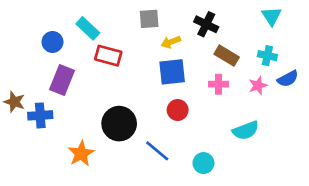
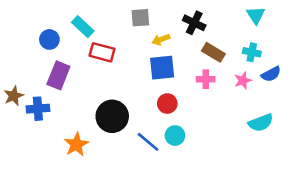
brown star: (14, 102) -> (14, 96), turned 30
cyan semicircle: (246, 130) -> (261, 123), moved
cyan circle: (203, 163) -> (175, 136), moved

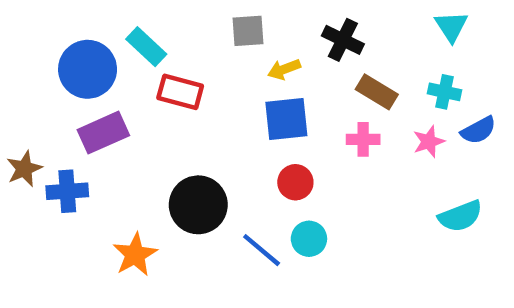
blue circle: (49, 39) -> (88, 69), size x1.6
purple rectangle: (58, 75) -> (103, 133), turned 44

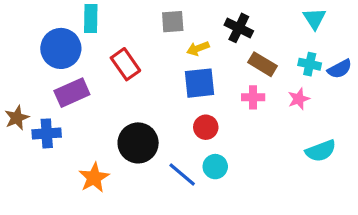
cyan rectangle: (146, 47) -> (91, 19), moved, turned 48
red rectangle: (180, 92) -> (125, 64), turned 40
blue semicircle: (478, 130) -> (340, 69), moved

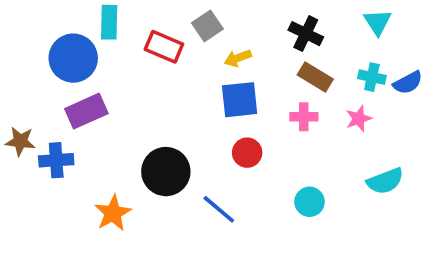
gray square: (173, 22) -> (207, 26), turned -30
black cross: (239, 28) -> (306, 34), moved
red rectangle: (125, 64) -> (164, 47), moved, turned -32
brown star: (17, 118) -> (20, 141), turned 30
cyan circle: (215, 167) -> (310, 202), moved

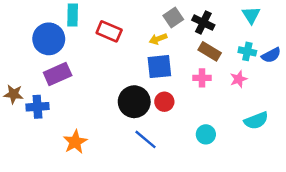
gray square: (207, 26) -> (173, 18), moved
black circle: (166, 172) -> (134, 102), moved

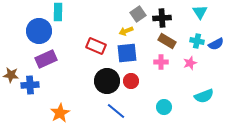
black cross: (203, 23) -> (162, 18), turned -30
red rectangle: (109, 31) -> (96, 46), moved

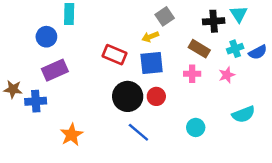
black cross: (162, 18) -> (214, 21), moved
blue circle: (39, 31) -> (46, 37), size x0.7
cyan cross: (197, 41) -> (235, 49), turned -32

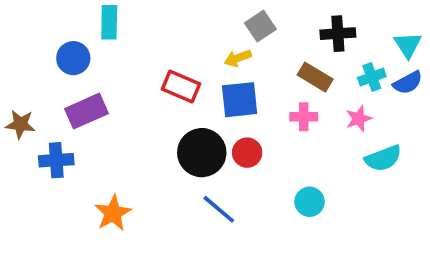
cyan triangle: (239, 14) -> (408, 45), moved
brown star: (13, 89) -> (20, 124), moved
cyan semicircle: (243, 114) -> (383, 158), moved

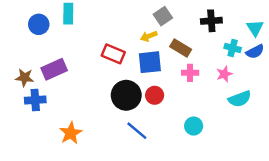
blue circle: (73, 58) -> (39, 24), moved
brown rectangle: (315, 77) -> (181, 48), moved
cyan cross: (372, 77) -> (233, 48), turned 35
brown star: (20, 124) -> (25, 78), moved

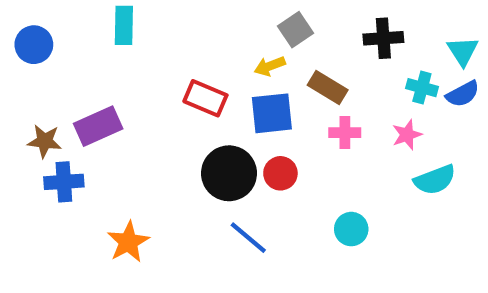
blue circle: (39, 24) -> (34, 45), moved

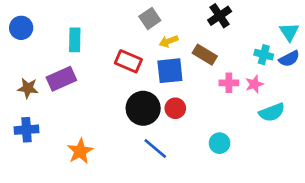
cyan rectangle: (124, 25) -> (75, 40), moved
gray square: (295, 30) -> (150, 18), moved
black cross: (383, 38) -> (220, 16), moved, turned -30
pink cross: (345, 133) -> (229, 83), moved
blue cross: (64, 182) -> (26, 130), moved

